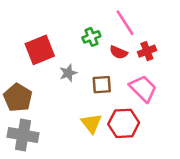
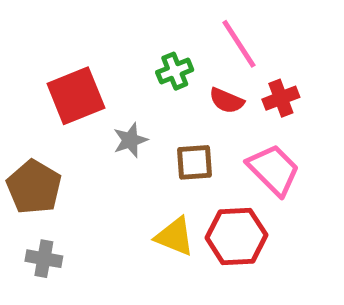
yellow triangle: (91, 123) -> (175, 236), turned -30
gray cross: (23, 135) -> (44, 259), size x0.6

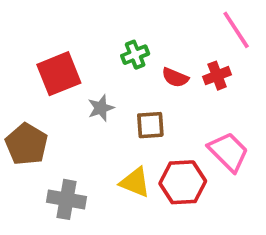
pink line: (239, 44) -> (236, 30), moved
pink trapezoid: (273, 170) -> (228, 152), moved
gray cross: (44, 259) -> (67, 199), moved, size x1.4

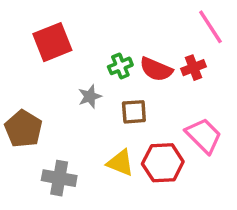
green cross: (135, 55) -> (120, 66), moved
red square: (59, 74) -> (52, 42), moved
red semicircle: (175, 77) -> (156, 69), size x1.4

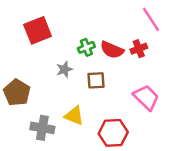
yellow triangle: (120, 163) -> (74, 116), moved
red hexagon: (163, 163) -> (113, 133), moved

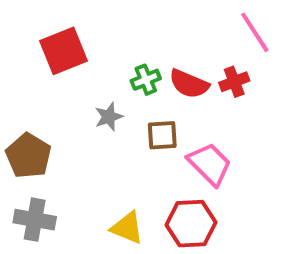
pink trapezoid: (146, 97) -> (210, 164), moved
yellow triangle: (74, 116) -> (127, 228), moved
gray cross: (42, 128) -> (35, 220), moved

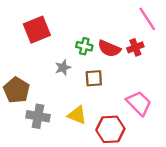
green cross: (146, 80) -> (84, 46), turned 35
pink trapezoid: (210, 164) -> (139, 103), moved
gray cross: (35, 220) -> (38, 116), moved
yellow triangle: (127, 228) -> (77, 115), moved

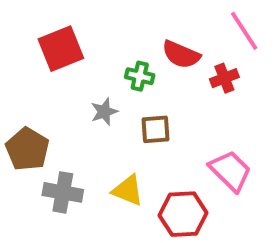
red semicircle: (109, 49) -> (181, 54), moved

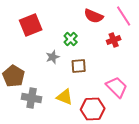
red semicircle: (181, 54) -> (94, 16), moved
green cross: (140, 76) -> (71, 39), turned 32

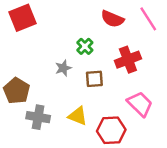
red square: (31, 25) -> (23, 18), moved
red cross: (114, 40) -> (128, 60), moved, size x1.5

